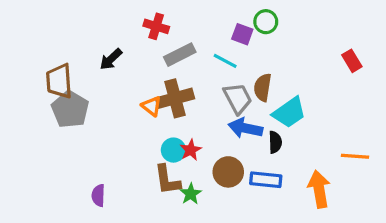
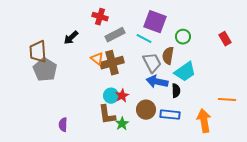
green circle: (266, 22) -> (183, 37), moved
purple square: (242, 34) -> (155, 22), size x1.6
orange triangle: (152, 106) -> (97, 59), moved

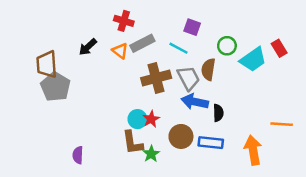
purple square: (155, 22) -> (192, 27), size x0.6
orange triangle: (97, 59) -> (120, 51), moved
brown cross: (112, 63) -> (156, 78), moved
cyan trapezoid: (185, 72) -> (253, 59), moved

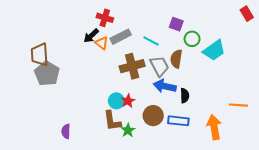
purple square: (192, 27) -> (176, 24), moved
black arrow: (88, 47) -> (91, 36), moved
red rectangle: (279, 48) -> (247, 14), moved

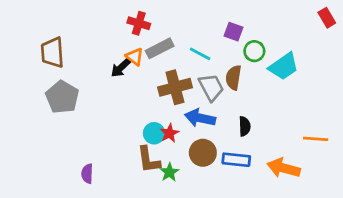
black arrow: (91, 36) -> (121, 68), moved
brown trapezoid: (40, 55) -> (52, 52), moved
blue arrow: (165, 86) -> (200, 118), moved
orange arrow: (214, 127) -> (284, 168), turned -65

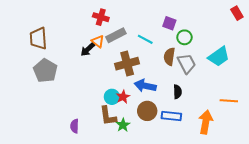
cyan trapezoid: (284, 66) -> (219, 56), moved
gray trapezoid: (211, 87) -> (187, 64), moved
orange arrow: (284, 168) -> (206, 122), turned 85
purple semicircle: (87, 174) -> (75, 126), moved

